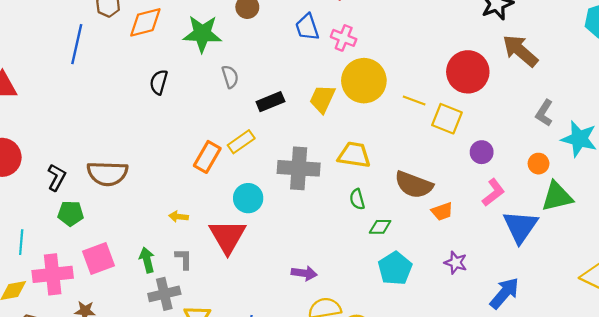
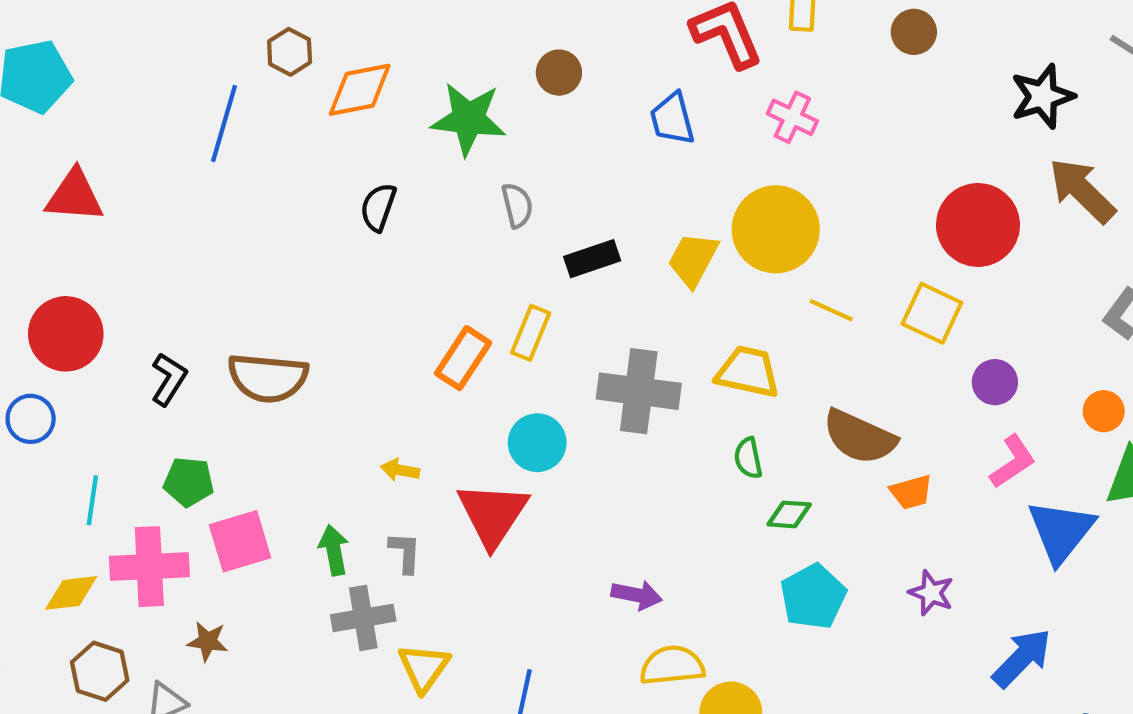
pink cross: (344, 38) -> (792, 117), moved
yellow line: (414, 100) -> (831, 310), moved
yellow rectangle: (241, 142) -> (531, 333), turned -36
green pentagon: (71, 213) -> (189, 482), moved

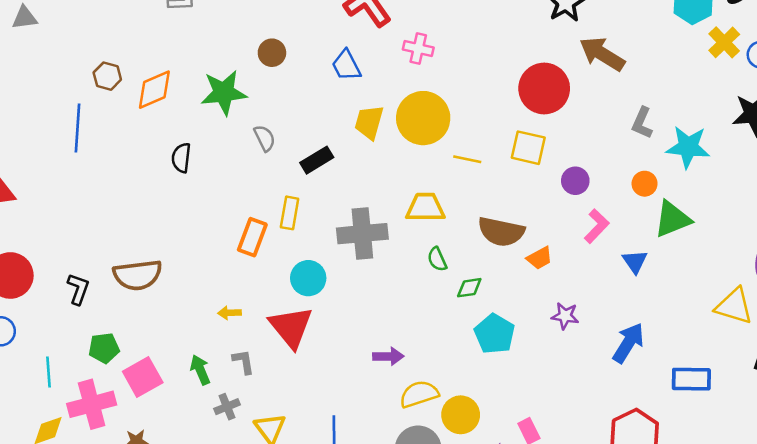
yellow trapezoid: (693, 260) -> (369, 122), moved
blue triangle: (1061, 531) -> (635, 262), size x0.6
gray cross: (363, 618) -> (227, 407), size x0.7

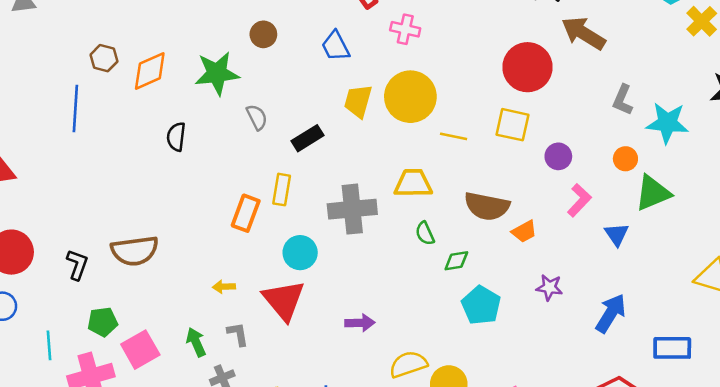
purple arrow: (388, 356) -> (360, 323), moved

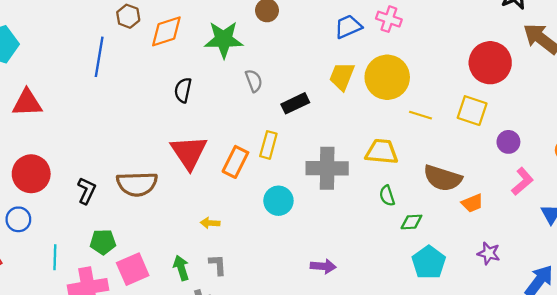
blue trapezoid: (336, 46) -> (348, 27), moved, turned 88
red triangle: (284, 300) -> (189, 152), moved

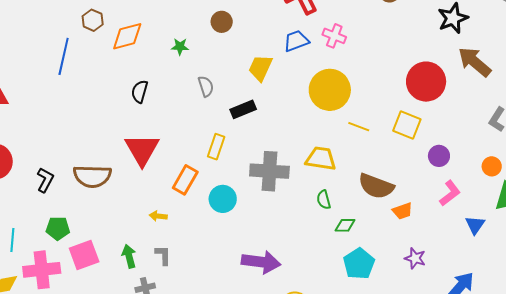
green star: (224, 40) -> (180, 47), size x0.5
yellow trapezoid: (342, 76) -> (260, 68), moved
orange rectangle: (235, 162) -> (185, 180), moved
purple arrow: (323, 266) -> (261, 262), size x1.6

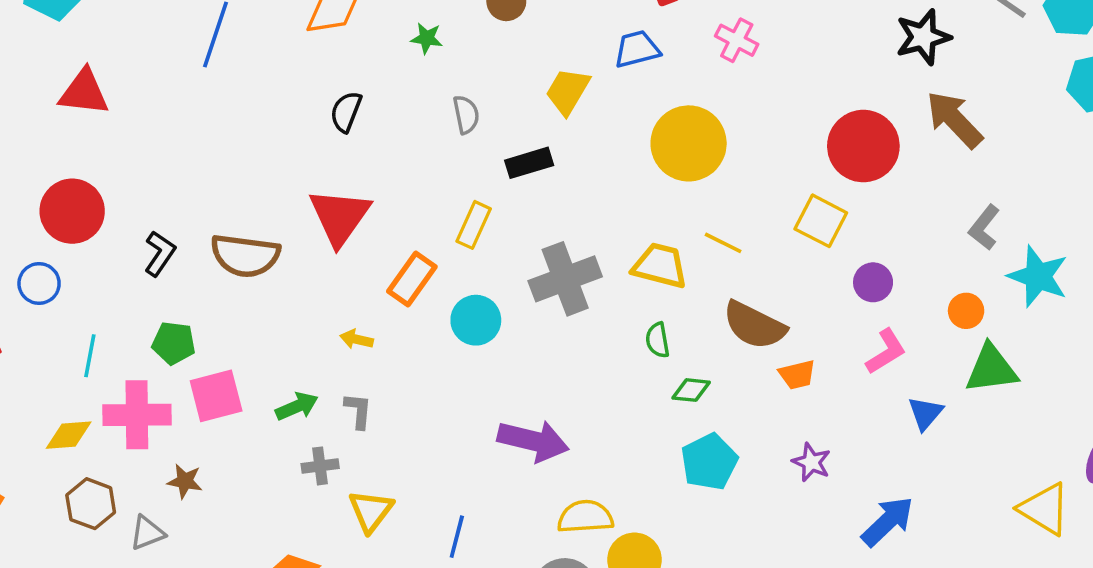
pink cross: (334, 36) -> (737, 40), moved
yellow line: (359, 127) -> (723, 243), moved
gray cross: (269, 171) -> (565, 279), turned -30
green arrow: (129, 256) -> (297, 406), turned 75

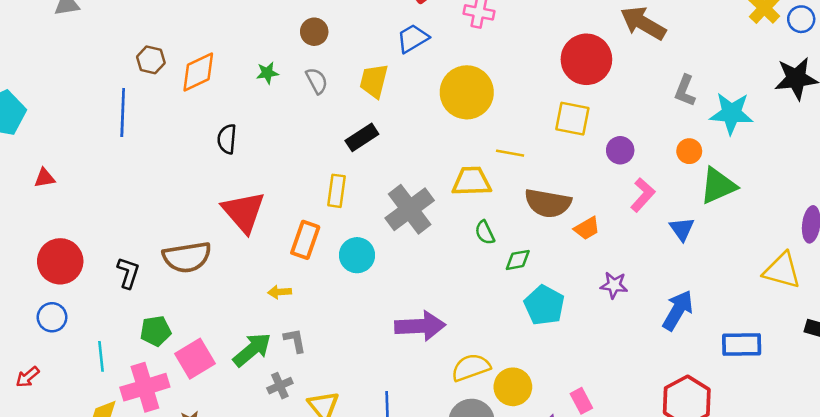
red triangle: (84, 92) -> (44, 178), size x0.6
gray semicircle: (466, 115) -> (317, 81), moved
green arrow: (297, 406) -> (252, 350), size x1.4

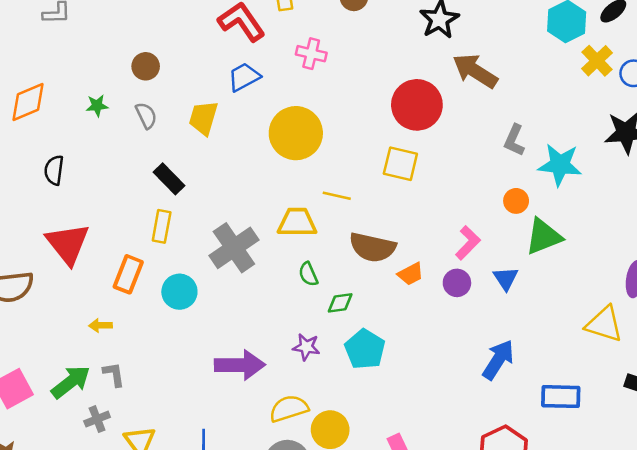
black rectangle: (362, 137) -> (169, 179), moved, turned 76
purple circle: (620, 150) -> (457, 283), moved
purple star: (614, 285) -> (306, 347), moved

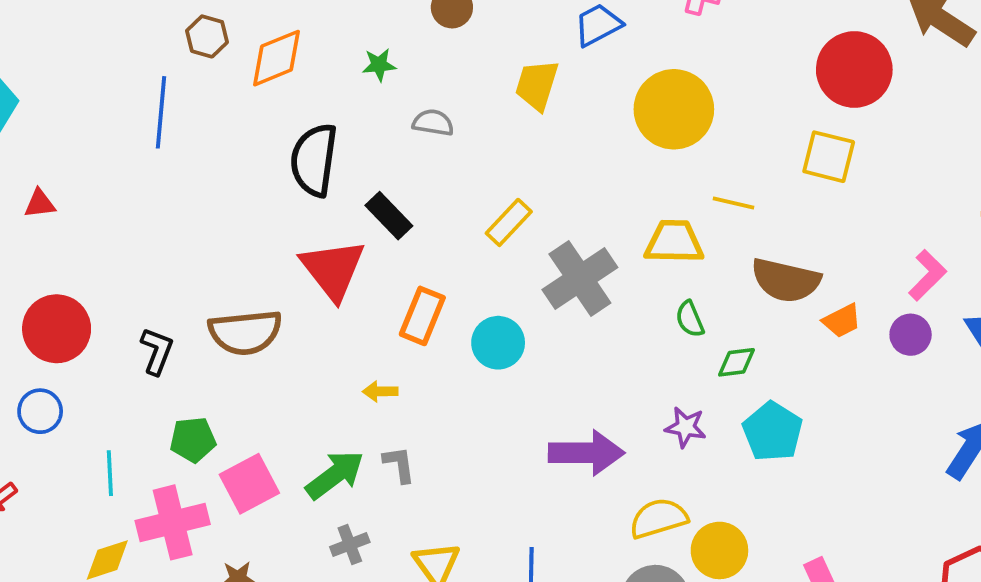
gray semicircle: (146, 115) -> (433, 123), moved, turned -56
black semicircle: (54, 170) -> (314, 160), size x1.6
black rectangle: (169, 179) -> (389, 216), moved
yellow rectangle: (162, 226) -> (509, 222), moved, turned 32
gray cross: (97, 419) -> (350, 544), moved

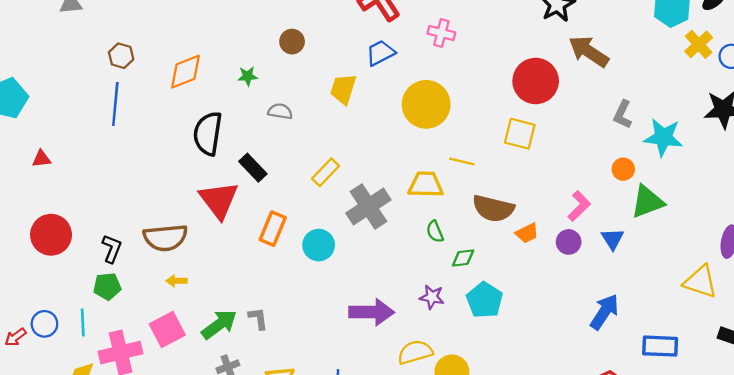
brown hexagon: (207, 36) -> (121, 56), moved
yellow arrow: (380, 391) -> (177, 281), moved
blue circle: (40, 411) -> (44, 324), moved
green pentagon: (193, 440) -> (107, 286), moved

